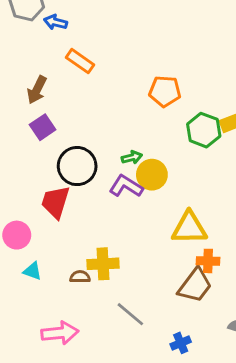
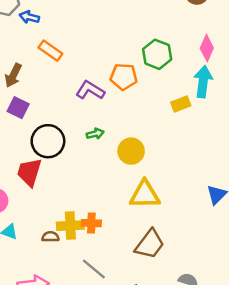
purple square: (43, 127) -> (18, 108), turned -30
green hexagon: (204, 130) -> (157, 54), moved
yellow circle: (152, 175) -> (131, 151), moved
purple L-shape: (126, 186) -> (90, 90), moved
orange cross: (208, 261) -> (91, 223), moved

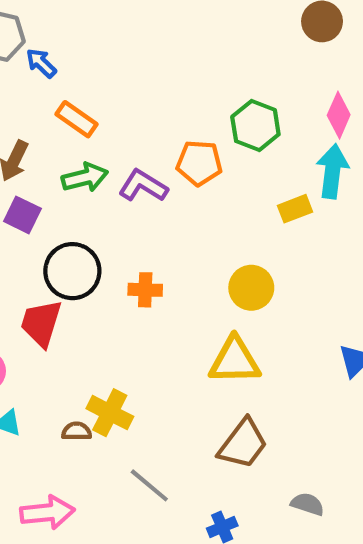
blue arrow: (29, 17) -> (41, 63), turned 30
green arrow: (95, 134) -> (85, 177), moved, size x1.5
yellow circle: (131, 151) -> (251, 288), moved
orange cross: (91, 223) -> (145, 290), moved
yellow cross: (70, 226) -> (110, 413), turned 30

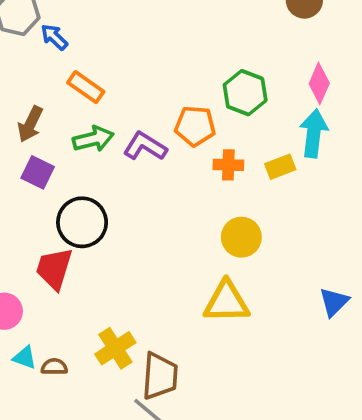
orange cross: (145, 290) -> (228, 165), moved
yellow cross: (110, 413) -> (115, 348), turned 30
brown semicircle: (77, 431) -> (54, 367), moved
brown trapezoid: (243, 444) -> (160, 376), moved, turned -33

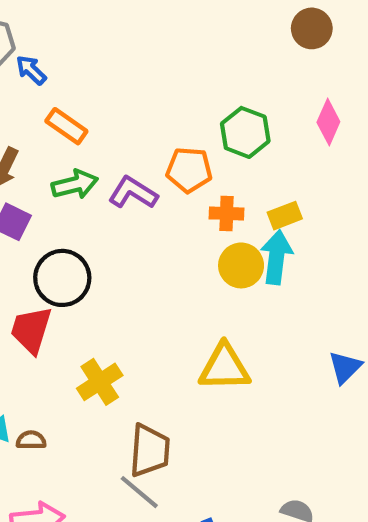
cyan arrow: (314, 133) -> (276, 257), moved
yellow circle: (241, 237) -> (241, 265), moved
yellow cross: (115, 348) -> (100, 382), moved

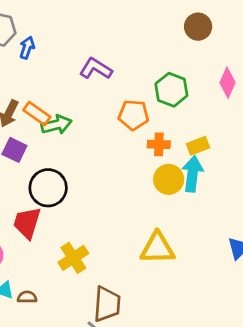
brown circle: (312, 28) -> (198, 27), moved
blue arrow: (31, 70) -> (27, 48), turned 65
orange rectangle: (66, 126) -> (37, 114), moved
purple L-shape: (133, 193) -> (96, 69), moved

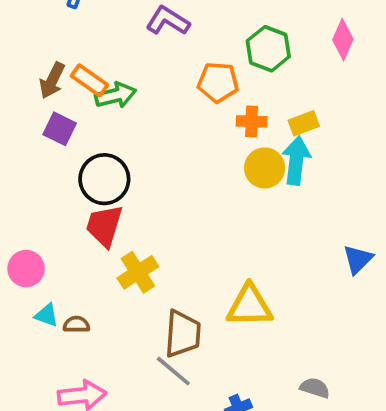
red trapezoid: (27, 223) -> (104, 226), moved
yellow triangle: (157, 248) -> (250, 306), moved

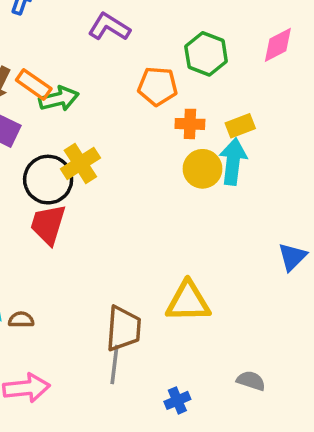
pink diamond: (343, 39) -> (278, 45), turned 39
yellow cross: (138, 272) -> (80, 163), moved
gray line: (173, 371) -> (115, 365), turned 57

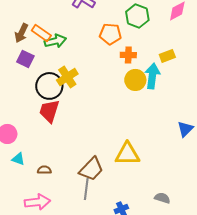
yellow rectangle: (240, 126) -> (167, 56), moved
brown semicircle: (21, 320) -> (44, 170), moved
brown trapezoid: (123, 329) -> (91, 169), turned 40

